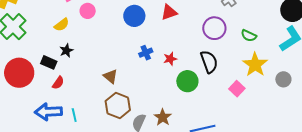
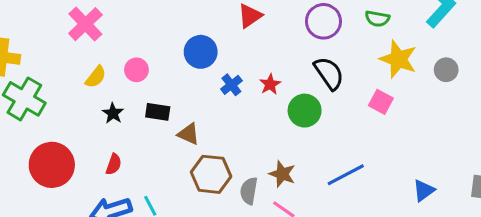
pink circle: (88, 11) -> (136, 70), moved
blue circle: (134, 16) -> (201, 52), moved
black rectangle: (49, 62) -> (158, 112), moved

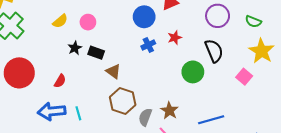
blue circle: (201, 52) -> (144, 17), moved
red star: (270, 84) -> (175, 38), moved
black star: (113, 113) -> (75, 48), moved

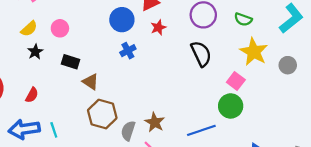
red star: (175, 38) -> (158, 27), moved
black star: (75, 48) -> (35, 52), moved
green circle: (193, 72) -> (231, 106), moved

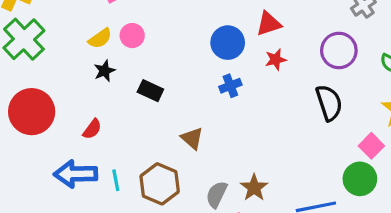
pink circle: (60, 28) -> (132, 36), moved
brown triangle: (91, 82) -> (192, 138), moved
brown hexagon: (102, 114) -> (160, 184), moved

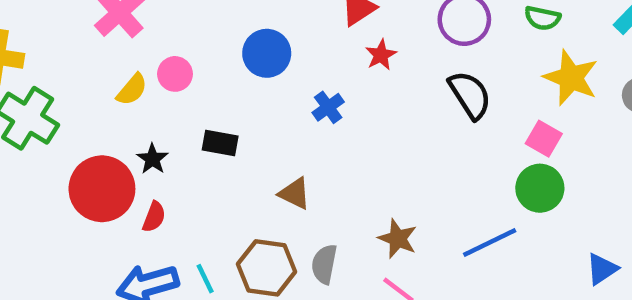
blue circle: (228, 43) -> (267, 53), moved
black star: (104, 71) -> (152, 159), moved
red circle: (32, 112) -> (102, 189), moved
gray semicircle: (217, 194) -> (324, 264), moved

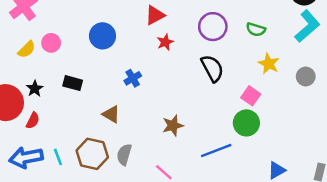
yellow star: (571, 78) -> (269, 64), size x0.7
blue cross: (328, 107) -> (133, 78), moved
brown star: (398, 239) -> (173, 125), moved, turned 30

